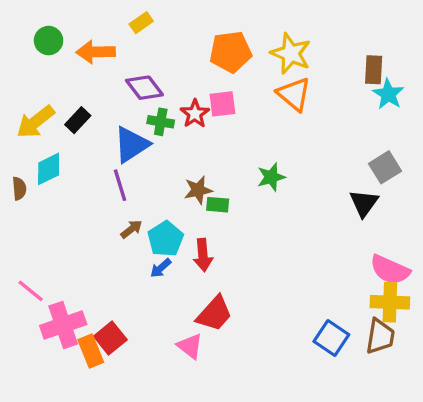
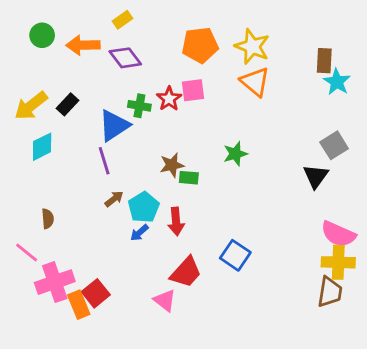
purple diamond: (144, 88) -> (125, 58), moved
brown semicircle: (19, 188) -> (48, 219), moved
blue square: (331, 338) -> (235, 255), moved

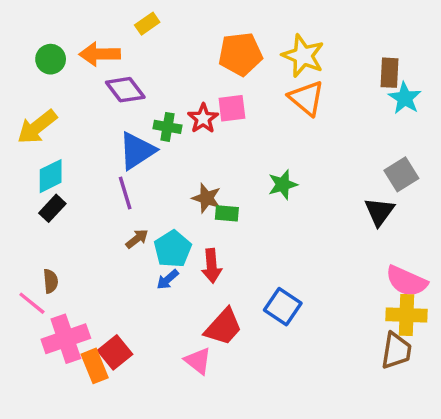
green circle: (42, 35) -> (51, 59), moved
purple diamond: (125, 58) -> (125, 90), moved
black rectangle: (67, 104) -> (52, 208), moved
brown star: (172, 165) -> (207, 198), turned 30
brown semicircle: (48, 219) -> (51, 281), moved

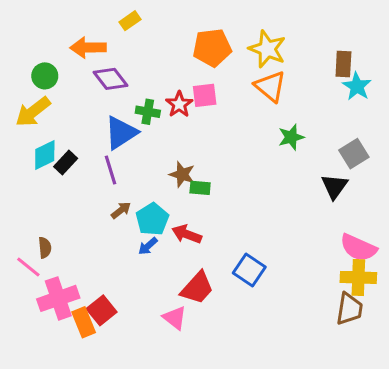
green circle: (51, 59) -> (45, 76), moved
green star: (283, 185) -> (291, 137), moved
black rectangle: (52, 208) -> (66, 163), moved
red arrow: (212, 266) -> (187, 234), turned 116

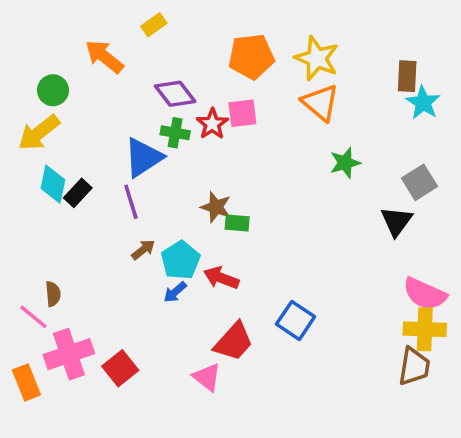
orange arrow: (88, 48) -> (104, 57), turned 40
purple diamond: (110, 79) -> (175, 94), moved
cyan diamond: (45, 155) -> (53, 184), turned -52
orange rectangle: (84, 322) -> (26, 382), moved

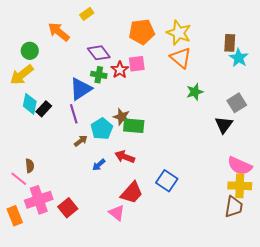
green rectangle: (237, 223) -> (134, 126), size x1.5
cyan pentagon: (180, 260) -> (102, 129), moved

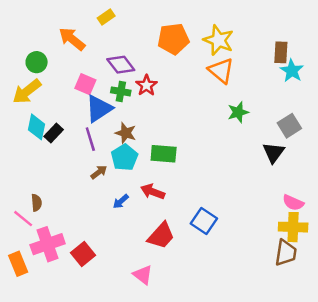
pink square: (137, 64) -> (85, 84), moved, turned 30
brown star: (122, 117) -> (126, 133), moved
pink semicircle: (240, 166) -> (293, 203), size x0.7
pink triangle: (117, 213) -> (143, 275), moved

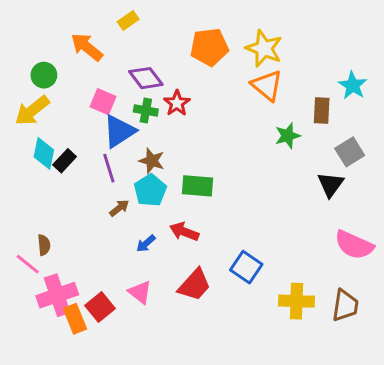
brown rectangle: (281, 52) -> (322, 111), moved
pink semicircle: (293, 203) -> (354, 245), size x1.5
yellow cross: (293, 227) -> (296, 301), moved
orange rectangle: (18, 264) -> (75, 319), moved
pink triangle: (143, 275) -> (140, 292), moved

